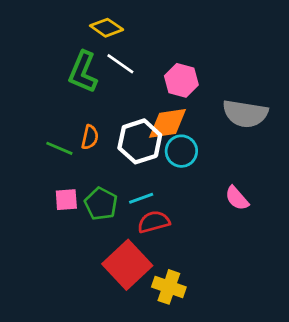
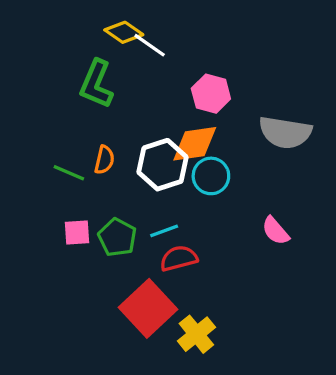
white line: (120, 64) -> (150, 45), moved
yellow cross: (169, 287) -> (196, 334), turned 32

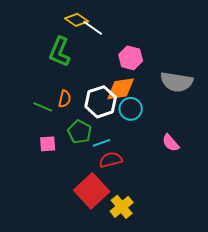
green pentagon: (117, 237) -> (80, 132), moved

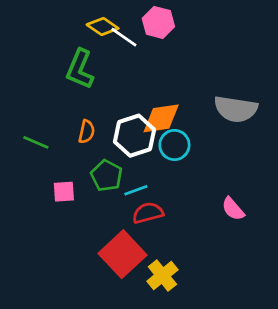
pink hexagon: (131, 58) -> (158, 22), moved
green line: (43, 107) -> (36, 142), moved
pink semicircle: (171, 143) -> (233, 209), moved

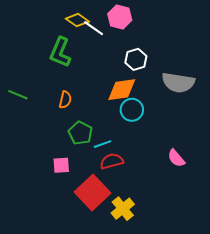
white hexagon: (134, 136) -> (136, 59), moved, size x0.7
green line: (36, 142) -> (18, 95), moved
pink square: (64, 192) -> (61, 165), moved

